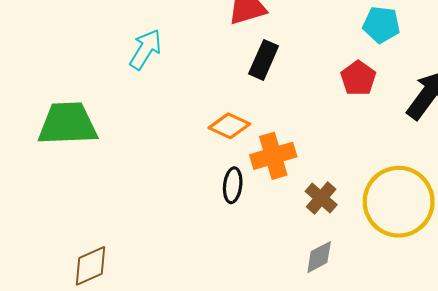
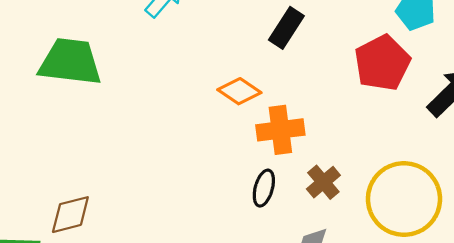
red pentagon: (358, 78) -> (382, 63), size x1.5
black ellipse: (233, 185) -> (264, 188), moved

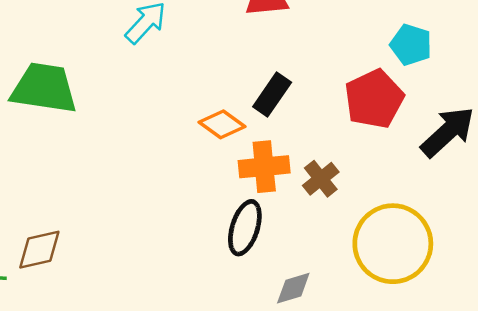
black rectangle: (286, 28) -> (272, 95), moved
brown cross: (323, 182) -> (321, 179), moved
black ellipse: (264, 188) -> (245, 228), size x1.4

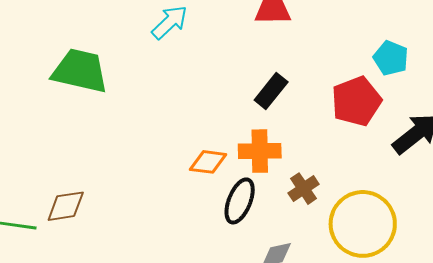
orange diamond: (222, 124) -> (208, 162), moved, turned -33
brown cross: (321, 179) -> (304, 189), moved

